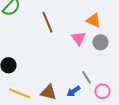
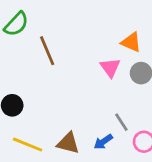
brown line: (47, 22) -> (47, 51), moved

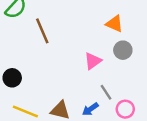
pink triangle: (110, 67) -> (93, 61), moved, turned 30

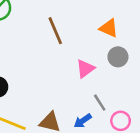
brown line: (42, 31) -> (55, 31), moved

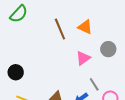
orange triangle: (109, 28) -> (85, 27), moved

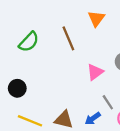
green semicircle: (19, 14) -> (29, 42), moved
orange triangle: (85, 27) -> (96, 19), moved, turned 42

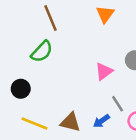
brown line: (68, 38) -> (51, 18), moved
green semicircle: (29, 42) -> (42, 52), moved

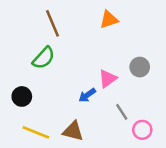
orange triangle: (105, 14) -> (109, 20), turned 36
blue arrow: (101, 121) -> (87, 95), moved

